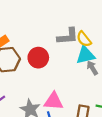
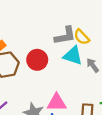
cyan triangle: (85, 55) -> (73, 56), moved, turned 36

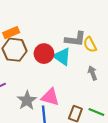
cyan triangle: (73, 56) -> (62, 57), moved

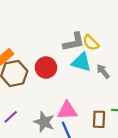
cyan triangle: (62, 57) -> (81, 62), moved

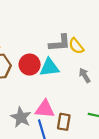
cyan triangle: (81, 62) -> (49, 67), moved, turned -30
brown rectangle: (99, 119) -> (64, 122), moved

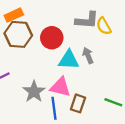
cyan triangle: (49, 67) -> (69, 60), moved
gray arrow: (85, 75) -> (88, 56), moved

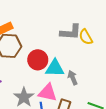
red circle: (52, 38) -> (38, 60), moved
gray arrow: (88, 56) -> (73, 78), moved

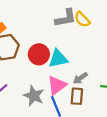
gray arrow: (73, 78) -> (80, 78), moved, turned -88
pink triangle: (48, 93) -> (57, 85), turned -36

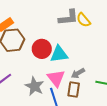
pink triangle: (57, 85) -> (56, 78), turned -36

